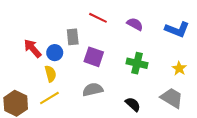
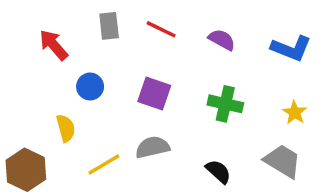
gray rectangle: (73, 37) -> (109, 26), moved
red arrow: (33, 48) -> (54, 45), moved
yellow semicircle: (50, 74) -> (66, 128), moved
yellow line: (49, 98) -> (104, 165), moved

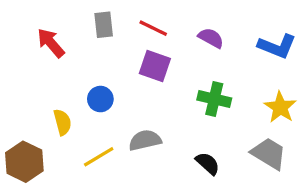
blue circle: (90, 87) -> (100, 99), moved
purple square: (154, 93) -> (155, 66), moved
yellow star: (295, 113) -> (280, 107), size x1.4

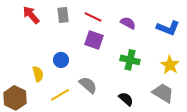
red arrow: (51, 43) -> (31, 15), moved
gray semicircle: (145, 140) -> (88, 85), turned 54

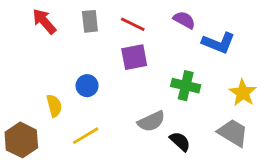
purple semicircle: (128, 23) -> (184, 20), moved
blue L-shape: (168, 28) -> (219, 43), moved
purple square: (94, 40) -> (134, 57), turned -30
gray semicircle: (88, 85) -> (151, 121), moved, turned 114

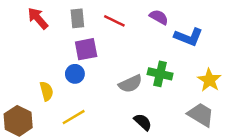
purple square: (134, 57) -> (86, 49), moved
gray semicircle: (151, 121) -> (130, 84), moved
black semicircle: (180, 141) -> (143, 122), moved

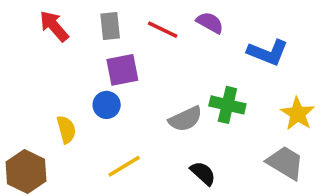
purple semicircle: (159, 17) -> (210, 23), moved
yellow line: (74, 117) -> (124, 166), moved

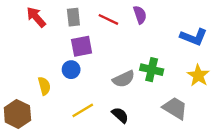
purple semicircle: (210, 23) -> (140, 15), turned 42
blue L-shape: (268, 52) -> (194, 37), moved
gray trapezoid: (285, 163) -> (175, 108), moved
black semicircle: (203, 173) -> (120, 115), moved

